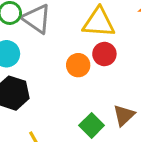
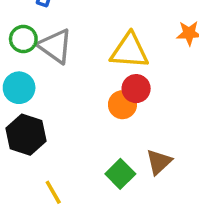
orange circle: (78, 65) -> (122, 105), moved

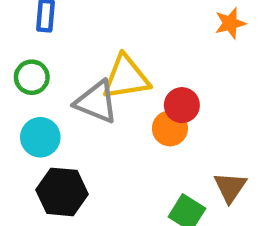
gray triangle: (55, 46) -> (96, 102), moved
yellow triangle: (129, 51) -> (126, 77), moved

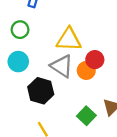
gray triangle: (96, 102) -> (62, 66), moved
black hexagon: (62, 192) -> (41, 91), moved

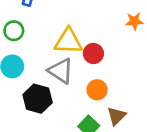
red circle: (95, 60) -> (93, 54), moved
orange circle: (86, 70) -> (97, 90), moved

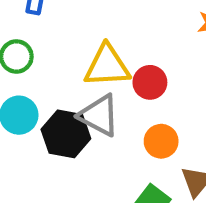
black hexagon: (38, 99) -> (66, 134), moved

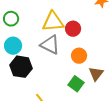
black hexagon: (66, 134) -> (21, 67), moved

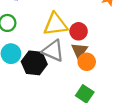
black hexagon: (21, 67) -> (34, 63), moved
brown triangle: (96, 74) -> (79, 51), moved

